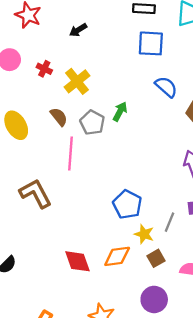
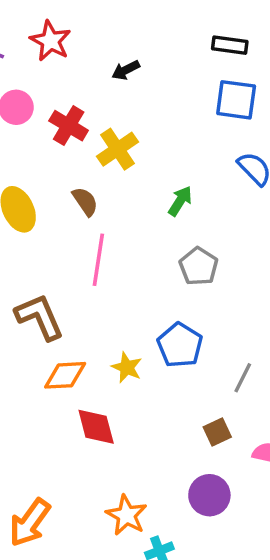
red cross: (44, 69) -> (69, 126), size x1.5
gray pentagon: (92, 122) -> (199, 266), moved
yellow star: (144, 234) -> (127, 367), moved
orange diamond: (117, 256) -> (65, 375), moved

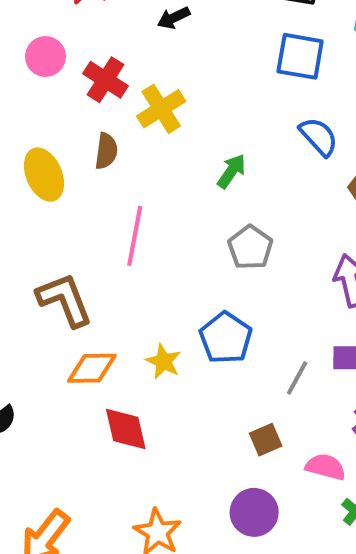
brown semicircle: (85, 201) -> (106, 151), moved, turned 40

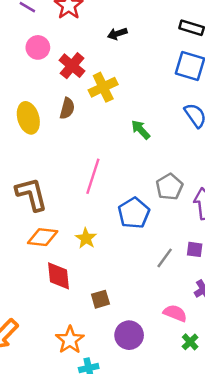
green arrow: (232, 171) -> (141, 130), turned -85
pink line: (135, 236) -> (93, 176), moved
gray pentagon: (250, 247) -> (169, 187), moved
blue pentagon: (226, 338) -> (134, 213), moved
brown square: (266, 440) -> (100, 299), moved

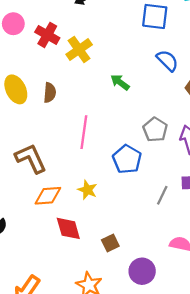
brown semicircle: (67, 108) -> (50, 93), moved

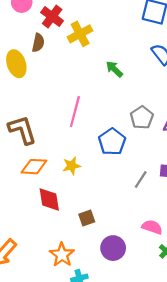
brown semicircle: (50, 93) -> (38, 43), moved
yellow star: (87, 190) -> (72, 166), turned 30

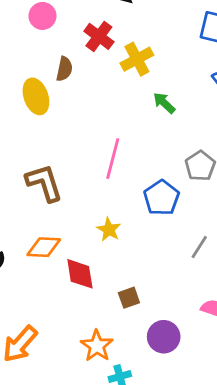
red cross: (52, 17) -> (99, 36), moved
yellow cross: (80, 34) -> (137, 59), moved
yellow star: (72, 166) -> (109, 230), turned -30
orange diamond: (34, 167) -> (44, 247), moved

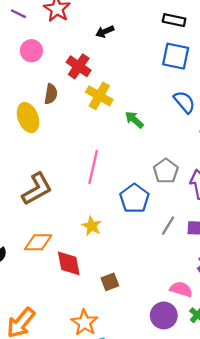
yellow cross: (137, 59) -> (99, 96), moved, turned -30
brown L-shape: (44, 183) -> (37, 189), turned 80
gray line: (199, 247) -> (168, 226), moved
purple circle: (164, 337) -> (164, 315), moved

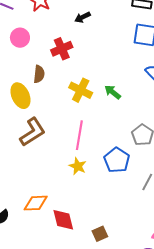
red cross: (79, 66) -> (62, 49), turned 35
yellow cross: (99, 96) -> (81, 90), moved
brown L-shape: (37, 189) -> (33, 132), moved
yellow star: (92, 226) -> (78, 166), moved

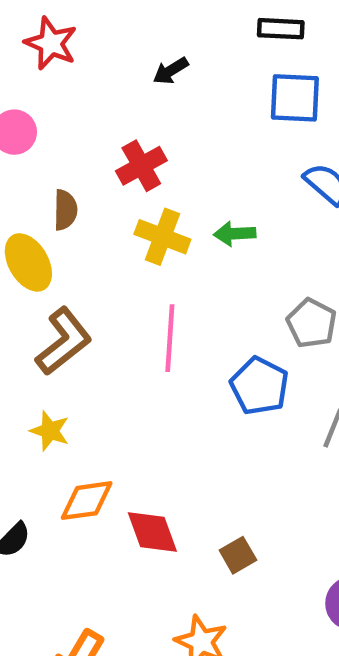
black arrow: (83, 17) -> (171, 71), moved
red cross: (62, 49) -> (141, 166), moved
green arrow: (113, 92) -> (235, 234), turned -36
yellow star: (78, 166) -> (50, 431), moved

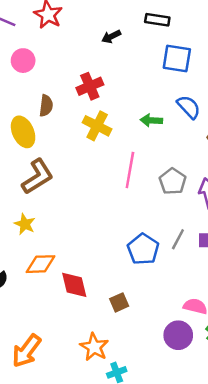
black rectangle: (281, 29) -> (157, 20), moved
green arrow: (235, 234) -> (151, 120), moved
pink line: (170, 338) -> (130, 170), moved
blue pentagon: (259, 386) -> (143, 249), moved

